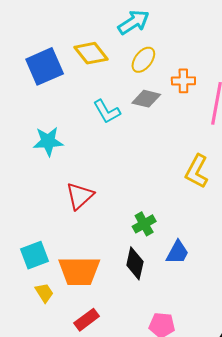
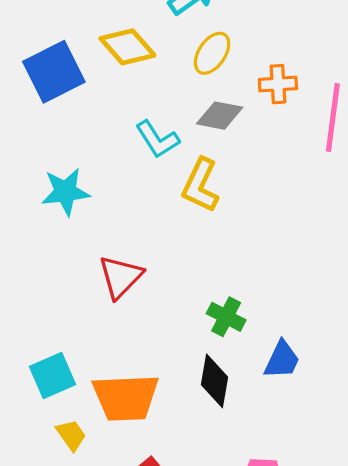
yellow L-shape: (197, 171) -> (201, 185), moved
green cross: (144, 224) -> (226, 317), turned -30

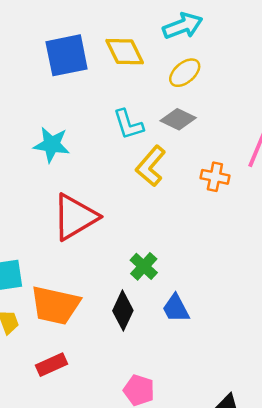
orange cross: (278, 84) -> (215, 177), moved
red triangle: (121, 277) -> (75, 217), size x1.4
blue trapezoid: (282, 360) -> (176, 308), turned 112

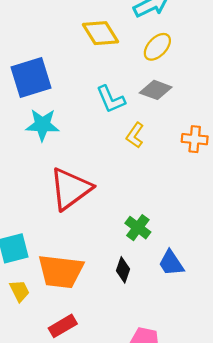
blue square: (67, 55) -> (31, 77), moved
yellow L-shape: (151, 166) -> (135, 135), size x0.7
black diamond: (123, 311) -> (123, 270), size x0.7

